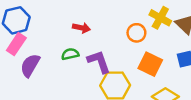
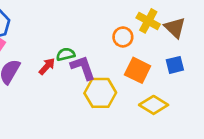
red arrow: (81, 28) -> (47, 66), moved, turned -60
green semicircle: (70, 54) -> (66, 54), moved

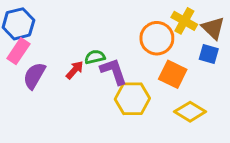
orange circle: (123, 37) -> (157, 38), size x1.5
blue square: (175, 65) -> (209, 54), moved, turned 30

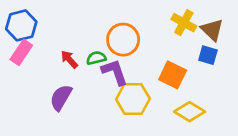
orange circle: (157, 38) -> (123, 40), moved
red arrow: (75, 70) -> (69, 59), moved, turned -84
purple semicircle: (34, 76) -> (61, 98), moved

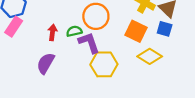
red arrow: (69, 59) -> (52, 32), turned 49
orange square: (173, 75) -> (136, 31), moved
yellow diamond: (190, 112) -> (150, 56), moved

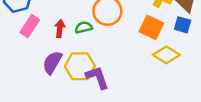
pink rectangle: (14, 27) -> (30, 26), moved
purple L-shape: (89, 43) -> (97, 77), moved
yellow hexagon: (104, 64) -> (80, 66), moved

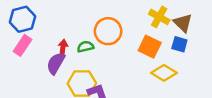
pink rectangle: (30, 26) -> (22, 45), moved
purple semicircle: (52, 62) -> (56, 63), moved

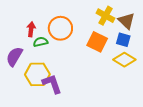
red arrow: (63, 48) -> (31, 29), moved
yellow diamond: (164, 73) -> (124, 60), moved

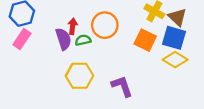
blue square: (123, 40) -> (174, 38), size x1.5
purple semicircle: (14, 57) -> (63, 39), moved, turned 132
purple L-shape: (52, 84) -> (122, 86), moved

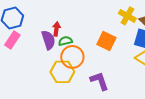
orange circle: (105, 25) -> (72, 57), moved
orange square: (145, 40) -> (106, 41), moved

